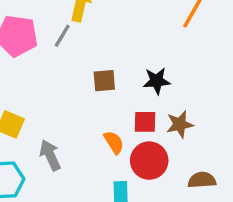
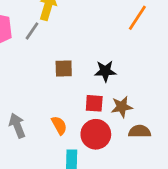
orange semicircle: (114, 142) -> (59, 125), moved
brown semicircle: (202, 180) -> (140, 131), moved

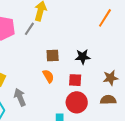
brown star: (122, 107) -> (111, 78), moved
orange semicircle: (59, 125) -> (48, 76), moved

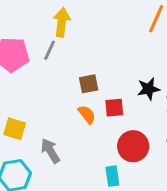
black star: (83, 57) -> (148, 89), moved
red square: (75, 80) -> (114, 108), moved

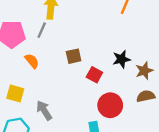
red square: (114, 108) -> (94, 75), turned 35
orange semicircle: (87, 114) -> (32, 61), moved

